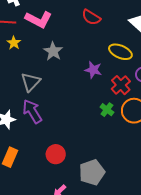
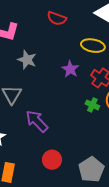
purple star: (93, 70) -> (70, 69), turned 30
purple arrow: (32, 111) -> (37, 121), moved

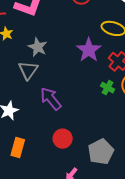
gray star: (27, 60) -> (38, 47), moved
purple star: (70, 69) -> (89, 50), size x1.4

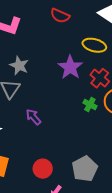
purple arrow: (51, 99) -> (33, 117), size x0.7
red circle: (63, 139) -> (43, 169), moved

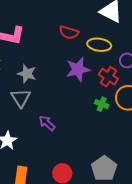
red semicircle: (60, 16) -> (69, 32), moved
purple star: (70, 67) -> (78, 69), turned 30

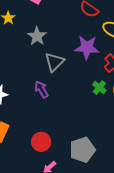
gray triangle: (21, 98) -> (54, 62), moved

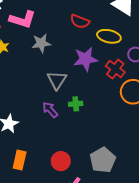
gray star: (37, 36) -> (41, 43), moved, turned -30
green cross: (99, 88) -> (76, 104), moved, turned -32

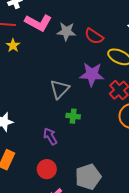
gray star: (41, 43) -> (66, 32), moved
purple arrow: (50, 110) -> (50, 136), moved

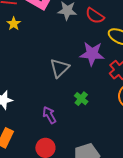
green cross: (73, 116) -> (81, 99), moved, turned 32

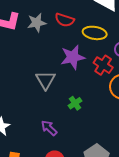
green cross: (81, 99) -> (75, 103), turned 32

